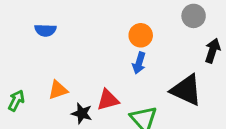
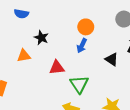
black triangle: (186, 90) -> (112, 59), moved, size x0.6
black star: (82, 113) -> (41, 38), moved

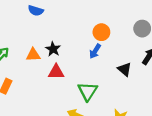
black star: (41, 38) -> (53, 49), moved
red triangle: (57, 68) -> (56, 72), moved

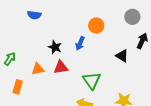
blue arrow: (95, 51) -> (80, 43), moved
orange triangle: (33, 55) -> (38, 69), moved

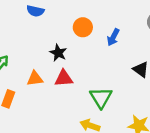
orange circle: (96, 25) -> (83, 27), moved
blue arrow: (80, 43) -> (113, 37), moved

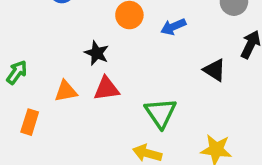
blue arrow: (113, 37) -> (173, 27), turned 42

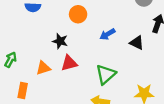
blue arrow: (173, 27) -> (107, 34), moved
green triangle: (161, 113) -> (106, 74), turned 30

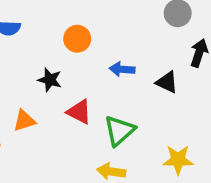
blue arrow: (107, 34) -> (122, 69), turned 35
red triangle: (69, 63) -> (79, 112), moved, turned 42

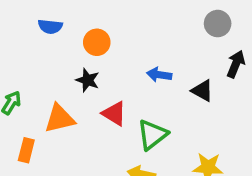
orange circle: (77, 39) -> (97, 42), moved
orange triangle: (24, 121) -> (60, 119), size x1.4

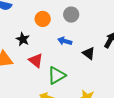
gray circle: (218, 24) -> (71, 15), moved
orange circle: (97, 42) -> (43, 19), moved

